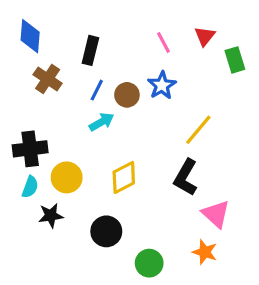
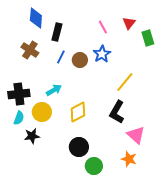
blue diamond: (30, 36) -> (36, 18), moved
cyan arrow: (102, 122) -> (54, 90), moved
black circle: (106, 231) -> (79, 147), moved

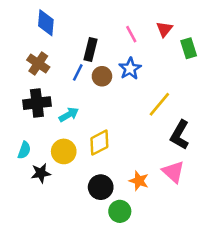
black rectangle: (57, 32) -> (90, 50), moved
black cross: (19, 94) -> (37, 103), moved
yellow circle: (42, 112) -> (64, 151), moved
black L-shape: (117, 112) -> (180, 135), moved
orange star: (129, 159) -> (139, 181), moved

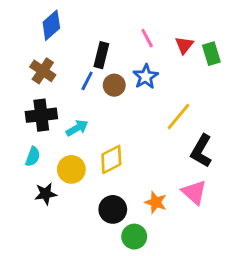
blue diamond: (46, 23) -> (51, 25), turned 44
red triangle: (164, 29) -> (184, 45), moved
cyan semicircle: (24, 150) -> (33, 157), moved

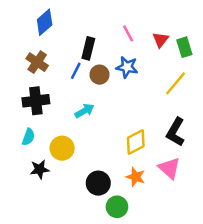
blue star: (146, 77) -> (127, 67), turned -30
yellow line: (178, 117) -> (176, 83), moved
cyan arrow: (77, 128) -> (85, 111), moved
yellow diamond: (111, 159) -> (136, 142), moved

